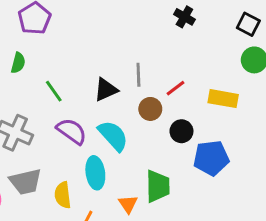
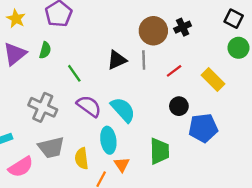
black cross: (184, 17) -> (183, 27), moved, turned 35
black triangle: (106, 90) -> (117, 60), moved
yellow rectangle: (223, 99) -> (213, 79), turned 35
brown circle: (150, 109) -> (153, 31), moved, size x1.5
orange triangle: (128, 204) -> (122, 165), moved

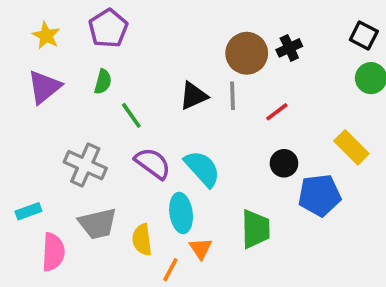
green semicircle: (45, 50) -> (103, 82), moved
yellow rectangle: (213, 79) -> (351, 147), moved
pink semicircle: (21, 167) -> (53, 252), turned -55

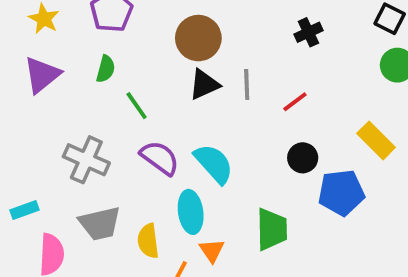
brown circle: (247, 53) -> (198, 38), moved

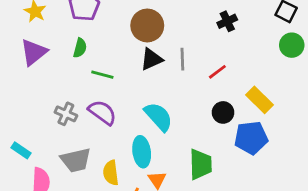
green line: (137, 106) -> (102, 75), turned -40
yellow rectangle: (376, 140) -> (259, 100), moved
purple semicircle: (160, 158) -> (102, 112), moved
gray cross: (86, 160) -> (66, 114), size x0.7
cyan rectangle: (25, 210) -> (21, 150), turned 54

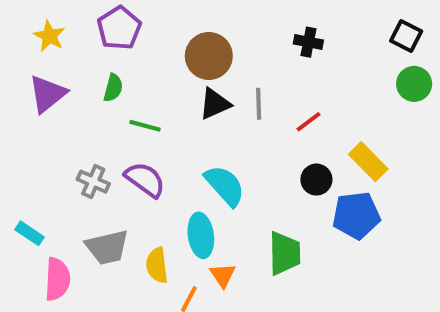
black cross: (227, 21) -> (308, 42), moved, turned 36

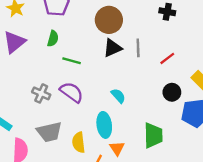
cyan semicircle: (225, 186) -> (118, 96), size x0.6

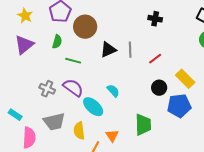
brown circle: (109, 20) -> (85, 27), moved
cyan ellipse: (104, 125) -> (93, 107), moved, turned -40

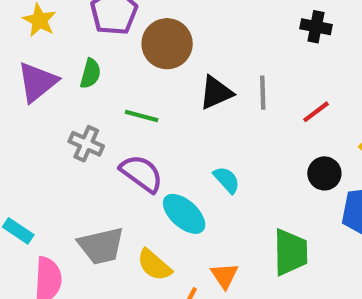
green semicircle: (57, 42) -> (90, 73), moved
gray cross: (47, 89) -> (86, 144), moved
yellow semicircle: (79, 131) -> (154, 265), turned -42

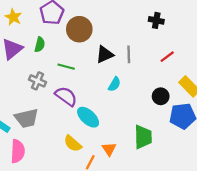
red line: (316, 112) -> (167, 57), moved
cyan semicircle: (227, 180) -> (114, 84), moved, turned 72
gray trapezoid: (101, 246) -> (27, 118), moved

